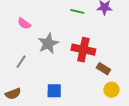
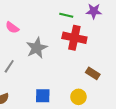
red cross: (83, 50) -> (74, 38), moved
yellow circle: (111, 90) -> (78, 97), moved

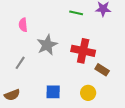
pink semicircle: (12, 28) -> (23, 25), turned 48
red cross: (74, 38) -> (83, 51), moved

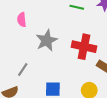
gray line: (20, 63) -> (23, 70), moved

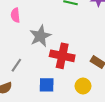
red cross: (84, 47) -> (62, 56), moved

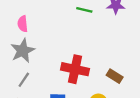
gray star: (40, 36) -> (23, 51), moved

